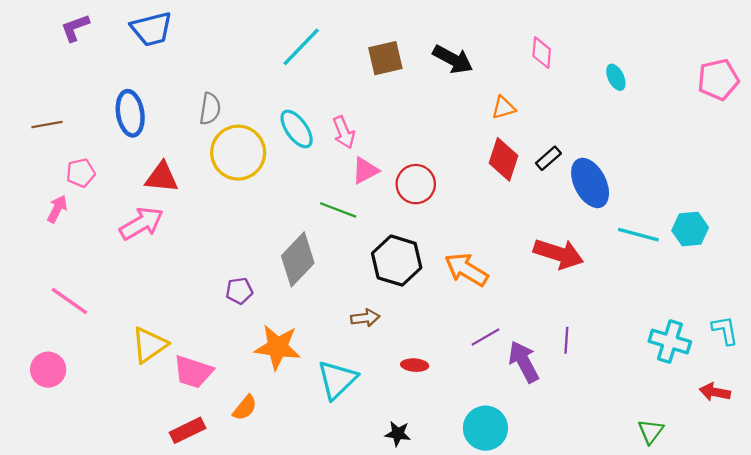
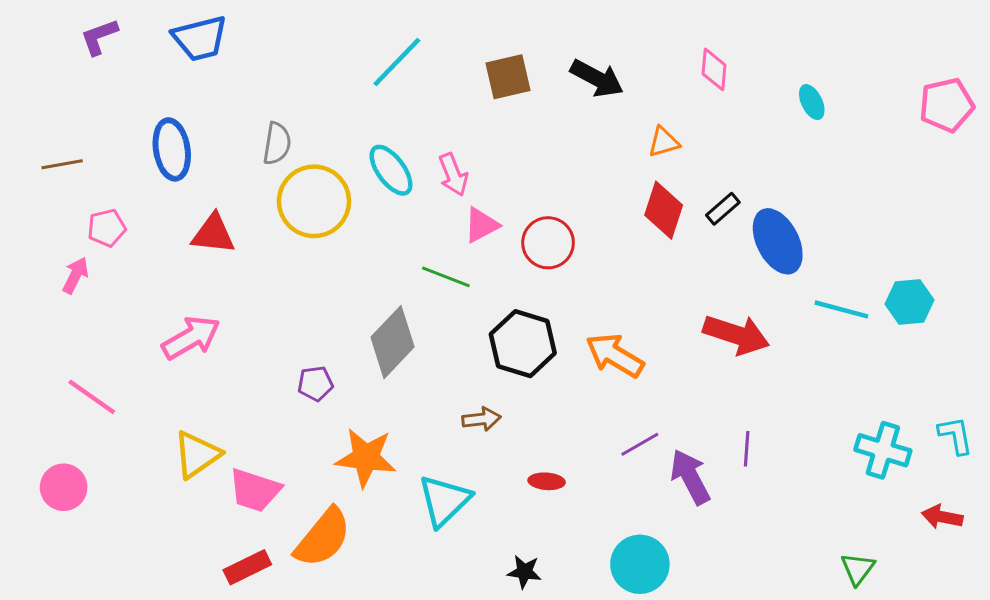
pink arrow: (141, 223) -> (191, 338), moved
orange semicircle: (245, 408) -> (323, 538), size x1.8

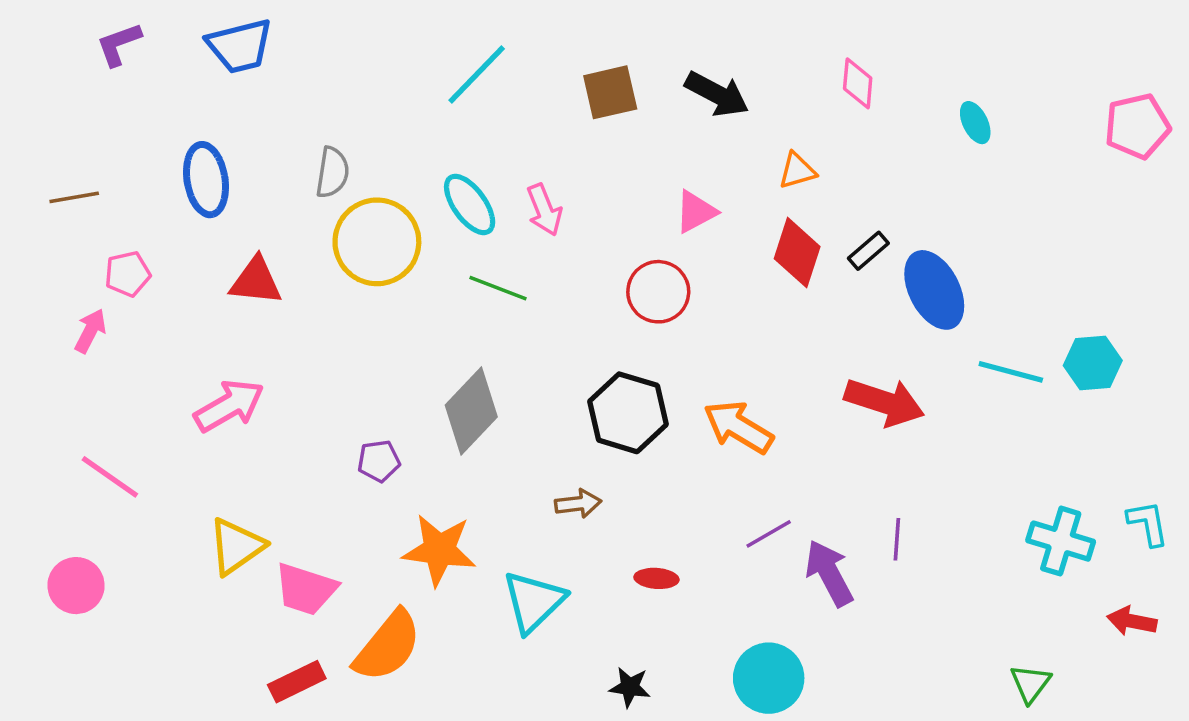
pink triangle: (481, 225) -> (696, 212), moved
green line: (446, 277) -> (498, 288), moved

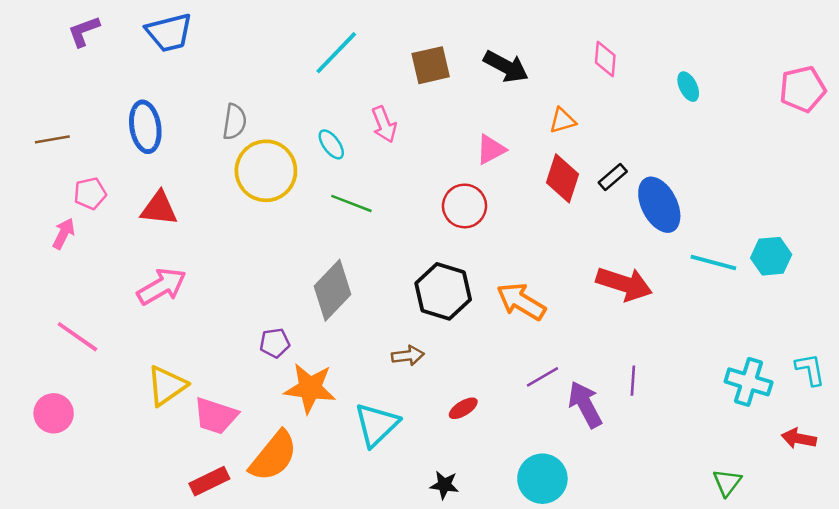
cyan ellipse: (470, 204) -> (331, 144), size x0.7
pink arrow: (544, 210) -> (384, 124), moved
red triangle: (256, 281) -> (159, 208), moved
purple pentagon: (379, 461) -> (275, 343), moved
red ellipse: (656, 578) -> (463, 408), turned -36

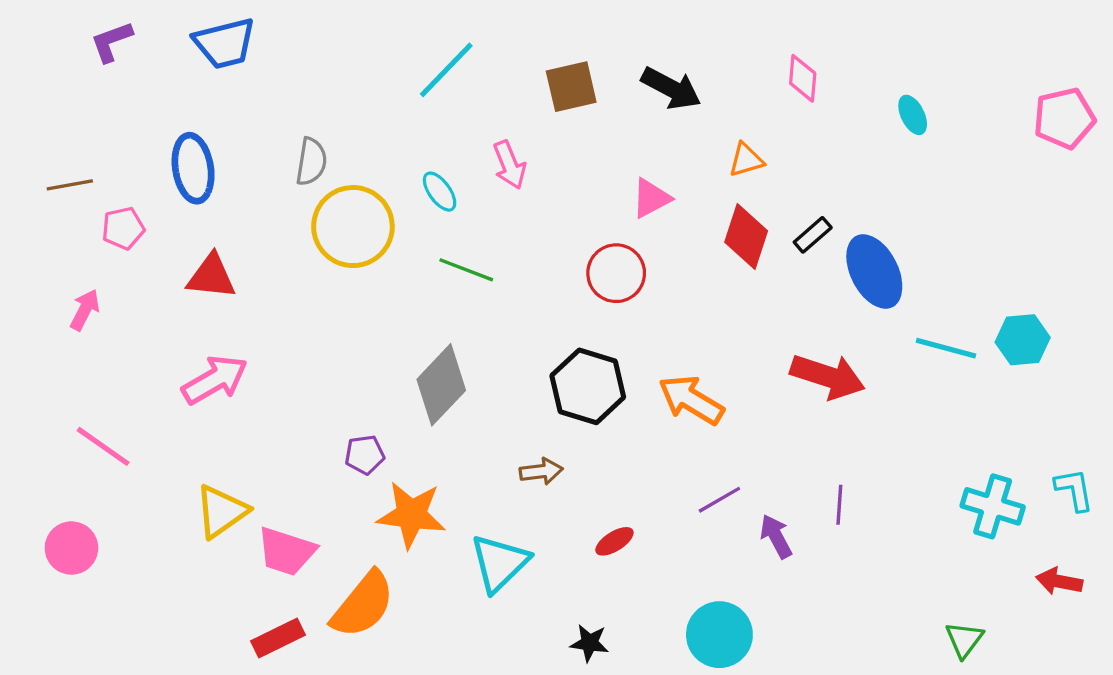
pink pentagon: (90, 193) -> (123, 228), moved
purple arrow: (585, 405) -> (776, 536), size x0.7

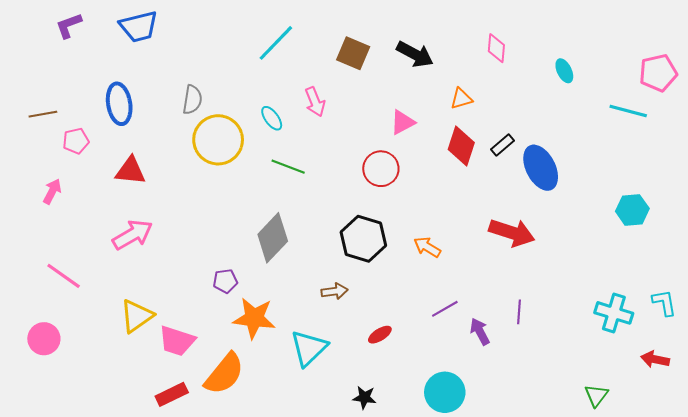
brown square: (571, 87) -> (353, 53), turned 36
cyan line: (946, 348) -> (628, 111), moved
orange arrow: (691, 400) -> (427, 247), size x0.7

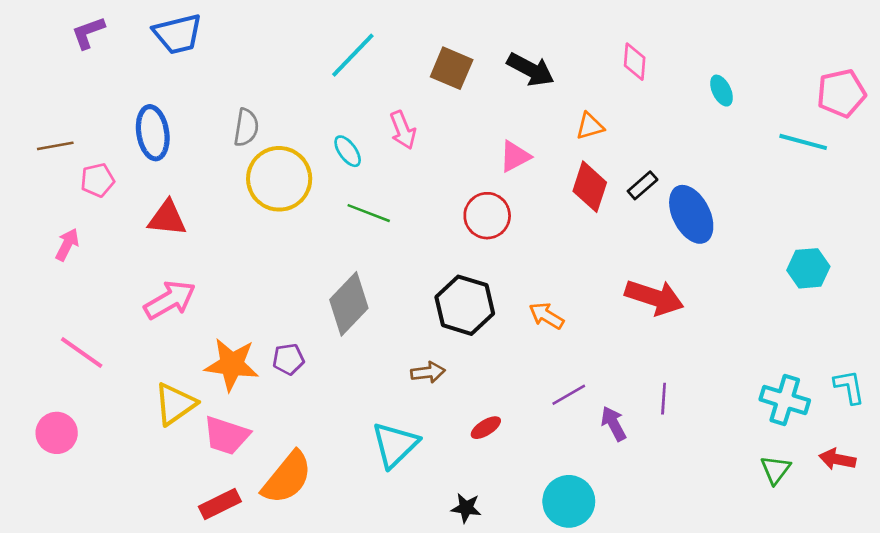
orange star: (254, 318) -> (232, 364), moved
green triangle: (596, 395) -> (775, 470), moved

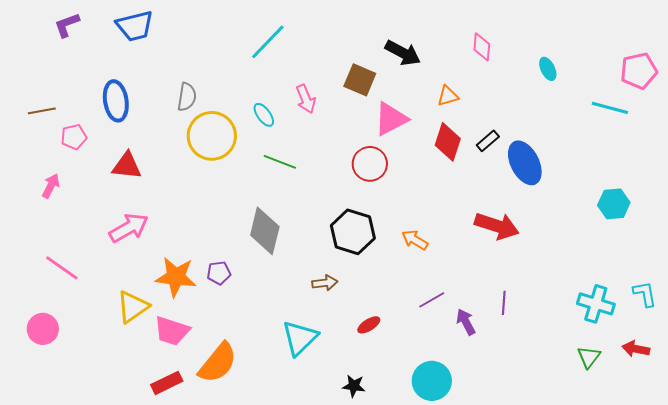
brown square: (452, 68) -> (360, 80), moved
pink triangle: (515, 156) -> (391, 119), size x1.4
gray diamond: (349, 304) -> (265, 231), turned -30

